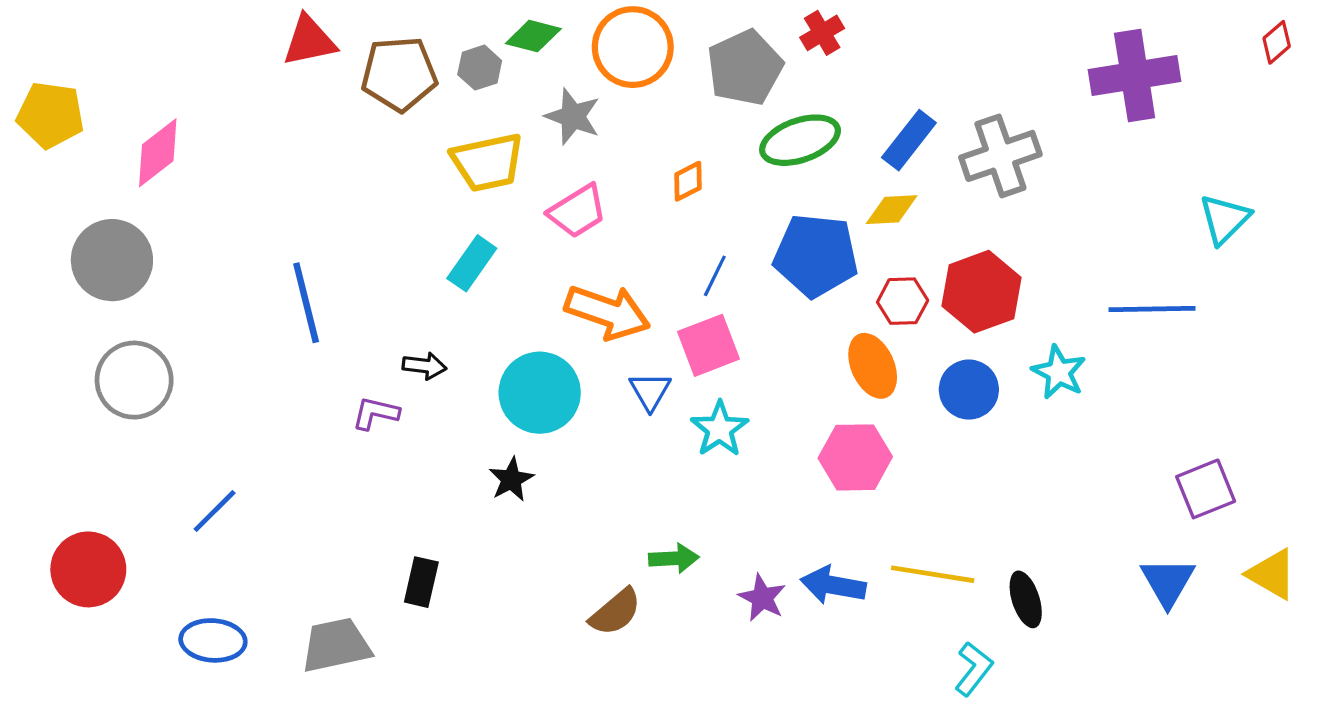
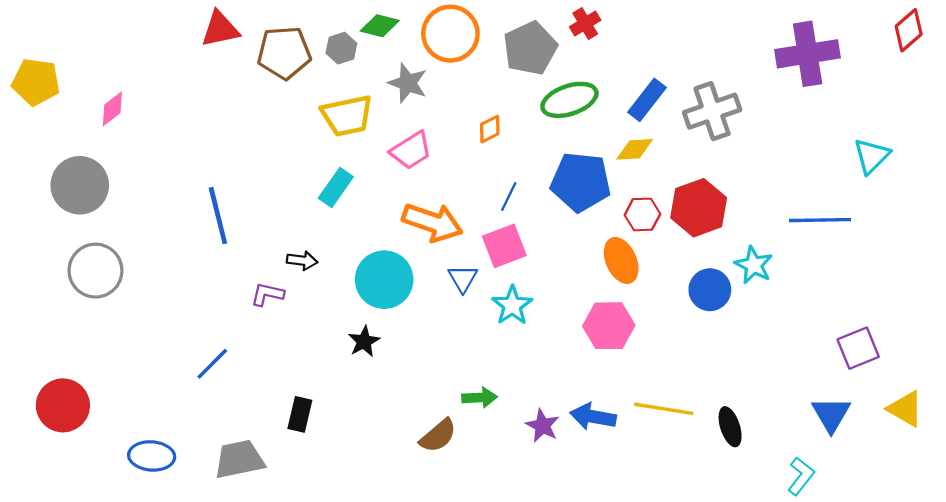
red diamond: (1277, 42) -> (909, 30), size x1.4
pink diamond: (158, 153) -> (112, 109), size x0.7
blue circle: (969, 390) -> (710, 290), moved
blue line: (215, 511) -> (212, 364), moved
cyan L-shape: (974, 669) -> (801, 476), moved

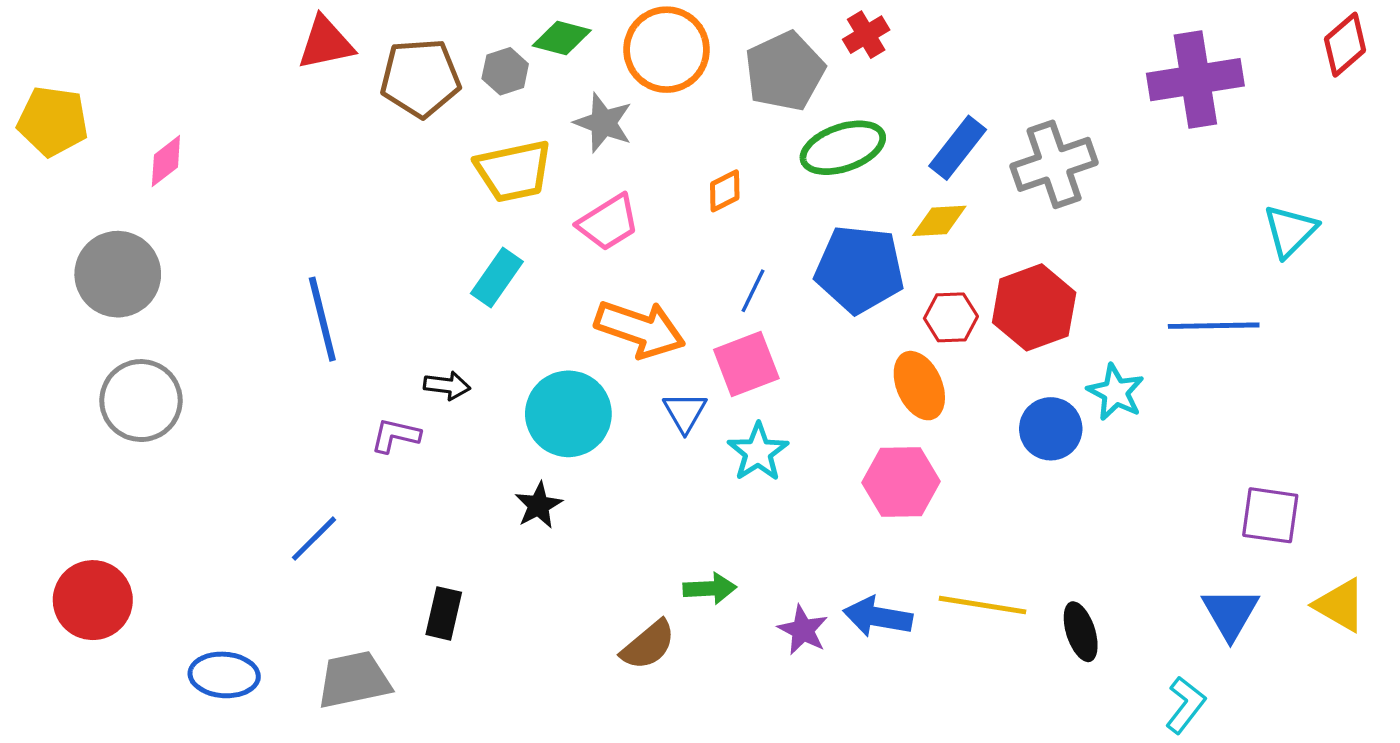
purple square: (858, 348) -> (1270, 515), turned 30

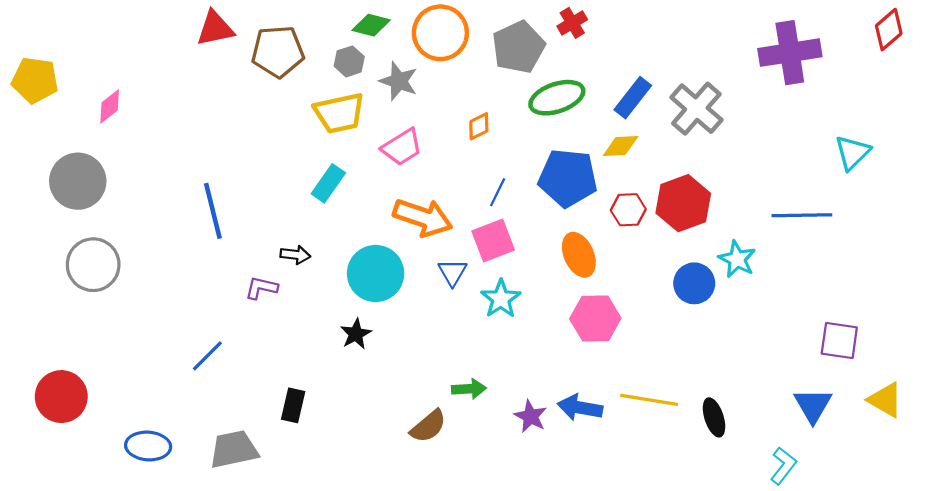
gray hexagon: (505, 71) -> (349, 61), moved
gray cross: (1054, 164) -> (696, 109), turned -30
orange ellipse: (919, 386) -> (579, 255), moved

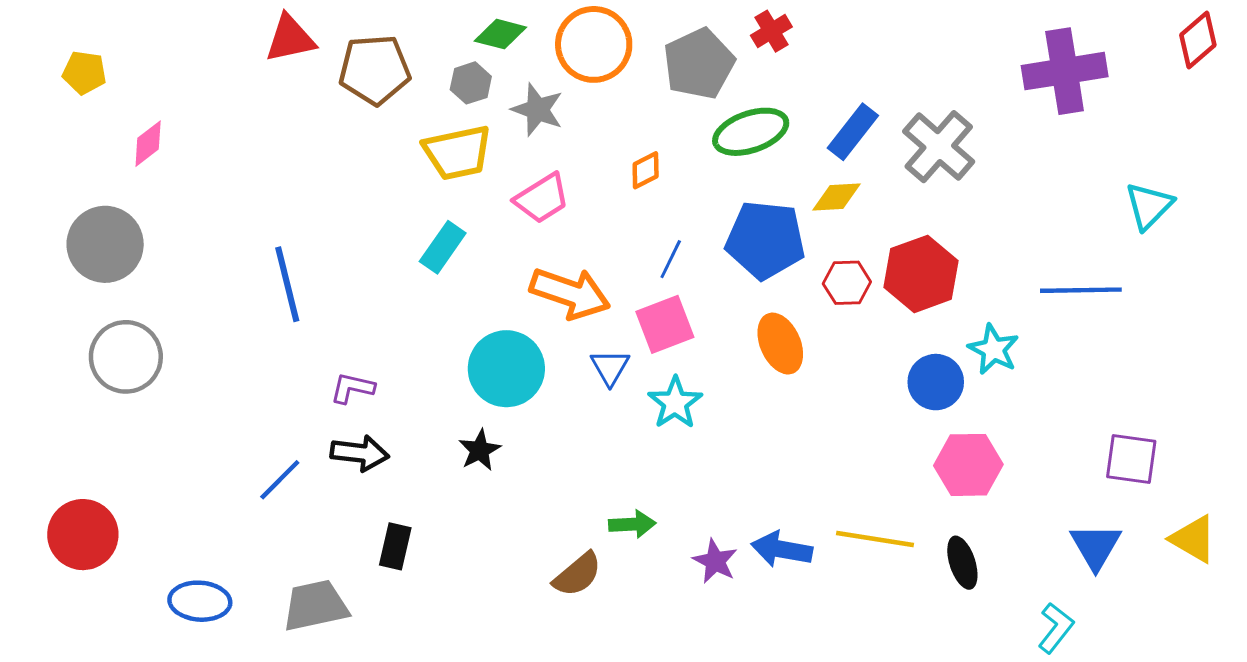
yellow pentagon: (35, 80) -> (84, 73), moved, size x0.7
black arrow: (295, 255) -> (360, 453), moved, size x1.4
pink hexagon: (595, 319) -> (968, 465), moved

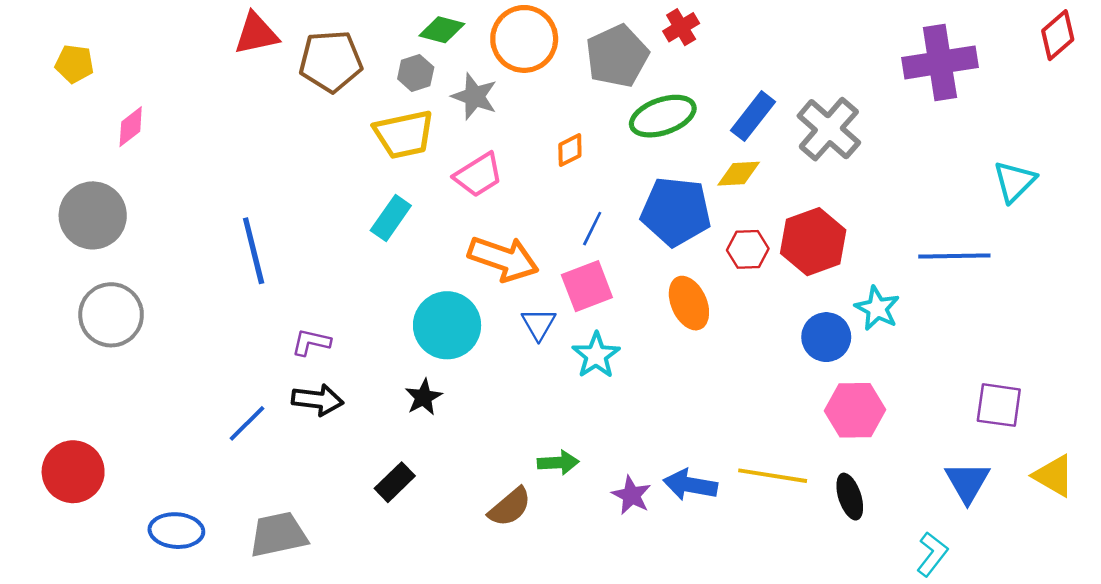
black rectangle: (395, 546) -> (395, 482), moved, turned 33

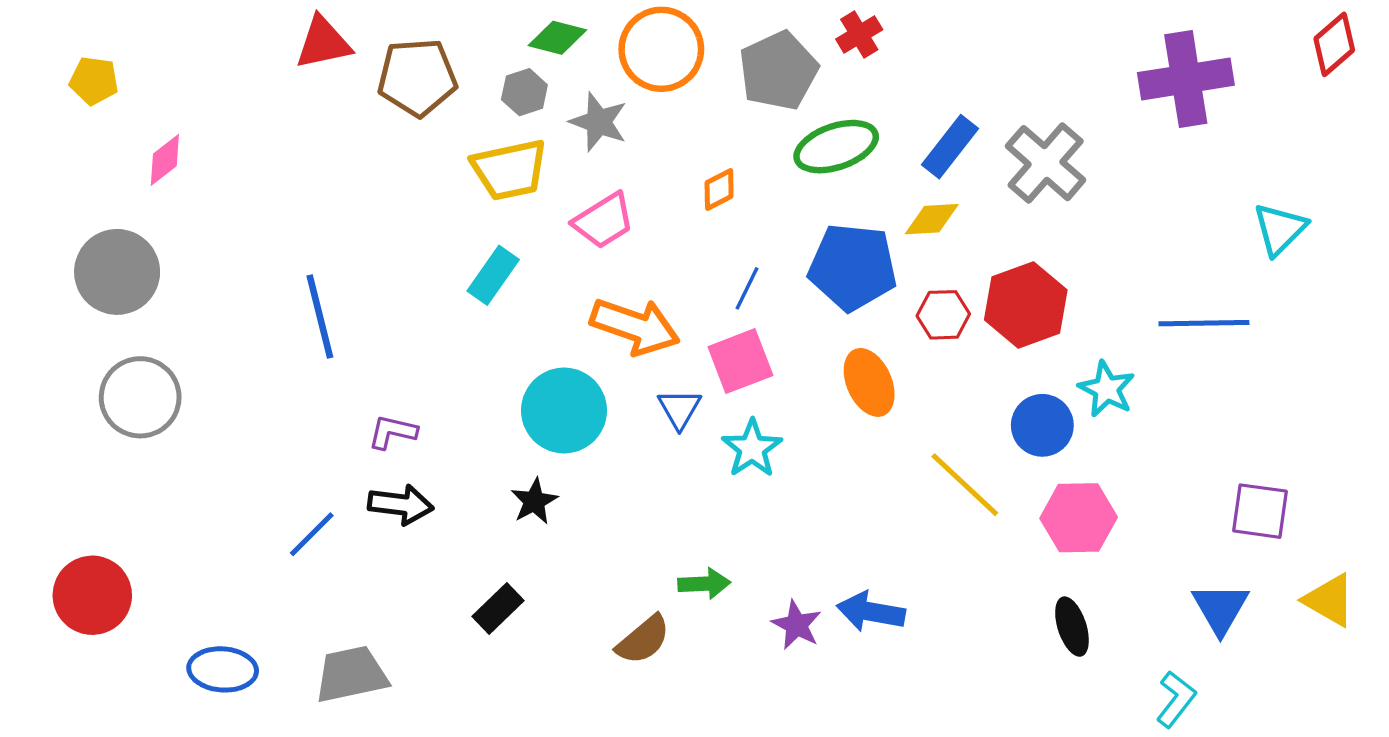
yellow line: (773, 476) -> (965, 485), moved, turned 34

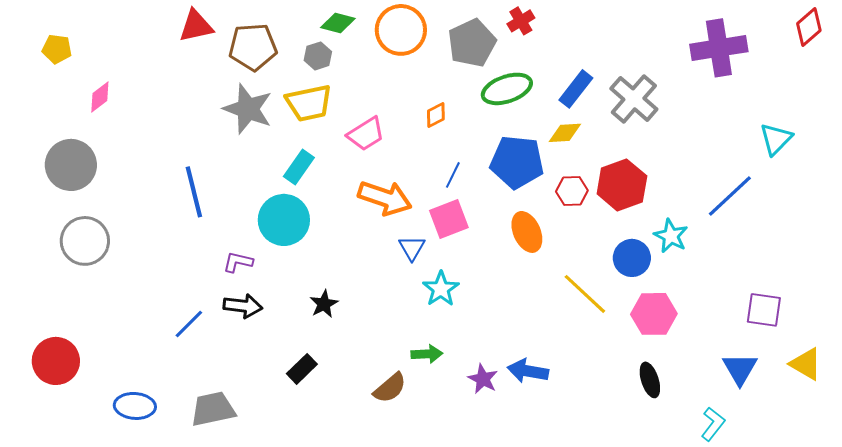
gray star: (599, 122) -> (248, 109), moved, size x1.4
blue line: (1204, 323) -> (730, 196), turned -42
cyan circle: (564, 410) -> (284, 220), moved
cyan star: (752, 448) -> (441, 289), moved

